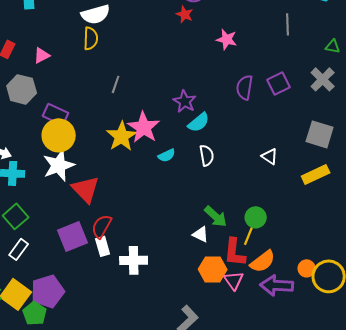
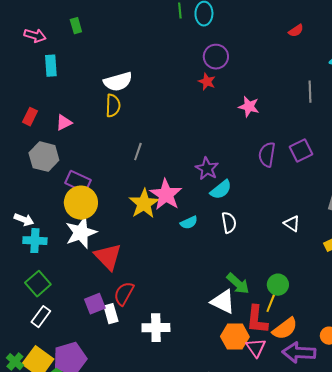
white triangle: (201, 234) -> (223, 302), size x1.5
purple square: (73, 236) -> (95, 304), size x0.7
white rectangle: (103, 246) -> (111, 314), moved

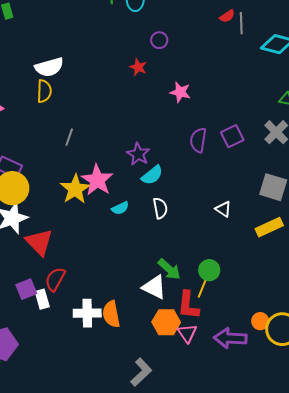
purple circle: (216, 57) -> (159, 40), moved, size x0.7
gray line: (310, 92) -> (241, 23), moved
orange semicircle: (285, 329) -> (111, 314), moved, turned 116

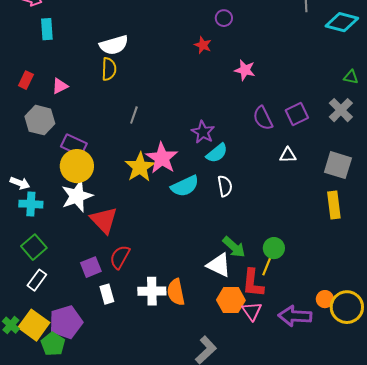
purple semicircle: (198, 140) -> (263, 118), turned -35
cyan semicircle: (120, 208) -> (185, 186), size x1.6
white triangle: (223, 209) -> (288, 155), moved, turned -36
yellow rectangle: (269, 227) -> (334, 205), turned -72
white rectangle: (42, 299) -> (107, 294), moved

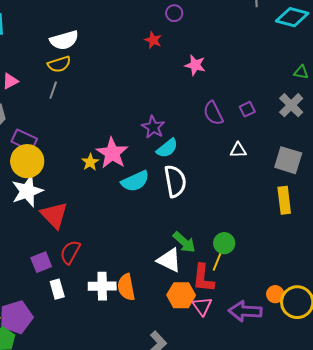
yellow semicircle: (109, 69) -> (59, 64), turned 70
purple square: (297, 114) -> (247, 109), size x0.7
gray line: (134, 115) -> (53, 90), moved
yellow star: (140, 167) -> (90, 162), size x0.6
white semicircle: (225, 186) -> (175, 181), size x1.5

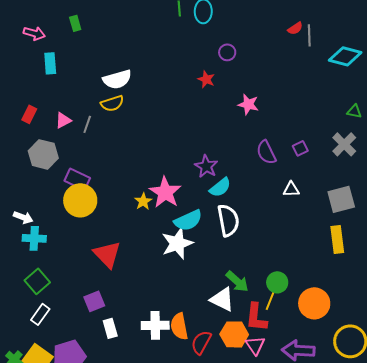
gray line: (53, 90) -> (87, 124), moved
gray square: (288, 160) -> (341, 199), turned -32
white star: (27, 191) -> (177, 243), moved
red semicircle: (70, 252) -> (201, 342), moved
orange circle: (275, 294) -> (314, 303), moved, size x1.8

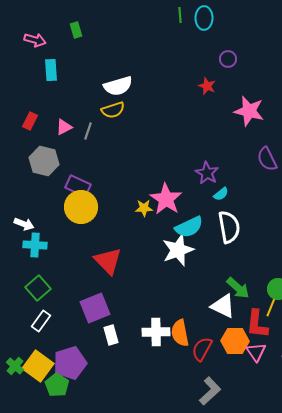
pink star: (248, 104) -> (249, 111), size x1.4
cyan semicircle: (220, 187) -> (221, 194), size x0.7
yellow star: (143, 201) -> (144, 208), turned 30
purple square: (94, 301) -> (95, 308), size x1.4

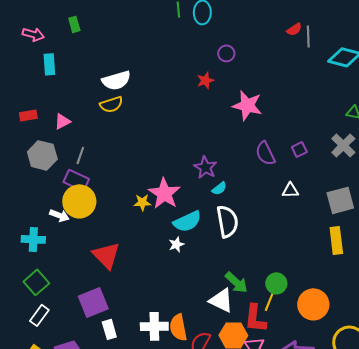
red star: (207, 86) -> (205, 80), turned 30
red rectangle: (30, 121) -> (28, 115), turned 54
gray line: (88, 131) -> (80, 155), moved
white arrow: (24, 224) -> (59, 215), moved
white star: (178, 250) -> (176, 244), size x0.5

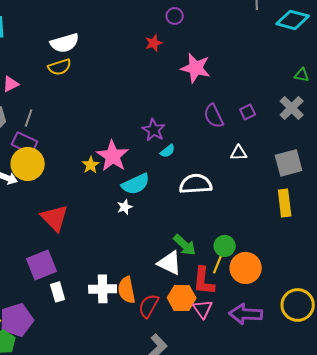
yellow star: (142, 202) -> (91, 165), turned -30
white semicircle: (227, 221) -> (196, 184), moved, turned -84
orange circle: (313, 304) -> (246, 268), moved

